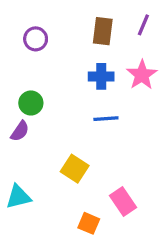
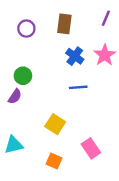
brown rectangle: (103, 31) -> (64, 24), moved
blue cross: (101, 76) -> (75, 56), turned 36
orange square: (89, 223) -> (54, 161), moved

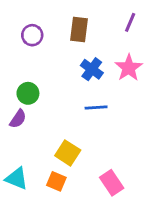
cyan triangle: (14, 145) -> (17, 178), turned 36
orange square: (54, 161) -> (56, 181), moved

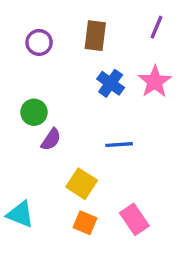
blue line: (96, 108) -> (119, 145), moved
purple semicircle: (18, 119) -> (51, 139), moved
orange square: (56, 181) -> (85, 223), moved

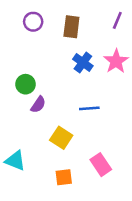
purple circle: (39, 42) -> (33, 22), moved
orange square: (85, 223) -> (64, 177), moved, turned -30

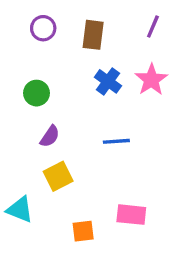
green circle: (26, 84) -> (36, 93), moved
yellow square: (61, 138) -> (58, 176), moved, turned 30
pink rectangle: (101, 165) -> (131, 215), turned -50

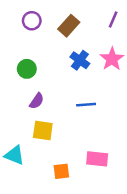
brown rectangle: (93, 35) -> (69, 26), turned 35
yellow square: (58, 176) -> (43, 131), turned 35

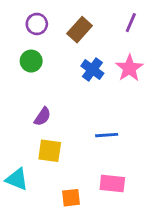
green circle: (27, 69) -> (31, 61), moved
blue line: (86, 105) -> (107, 135), moved

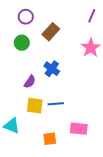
brown rectangle: (80, 30) -> (51, 32), moved
blue cross: (92, 70) -> (52, 69), moved
blue line: (107, 135) -> (56, 104), moved

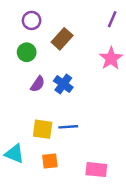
purple semicircle: (30, 82) -> (38, 84), moved
pink rectangle: (79, 129) -> (96, 170), moved
orange square: (50, 139) -> (50, 161), moved

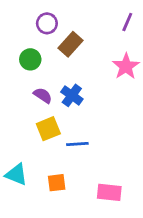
purple circle: (32, 20) -> (47, 23), moved
purple semicircle: (38, 84) -> (43, 95), turned -91
yellow square: (43, 129) -> (48, 129), moved, turned -30

